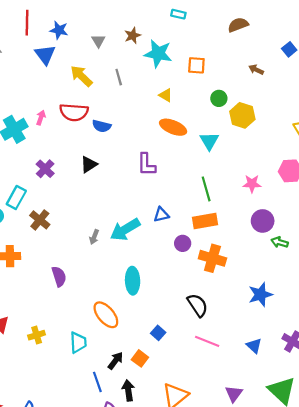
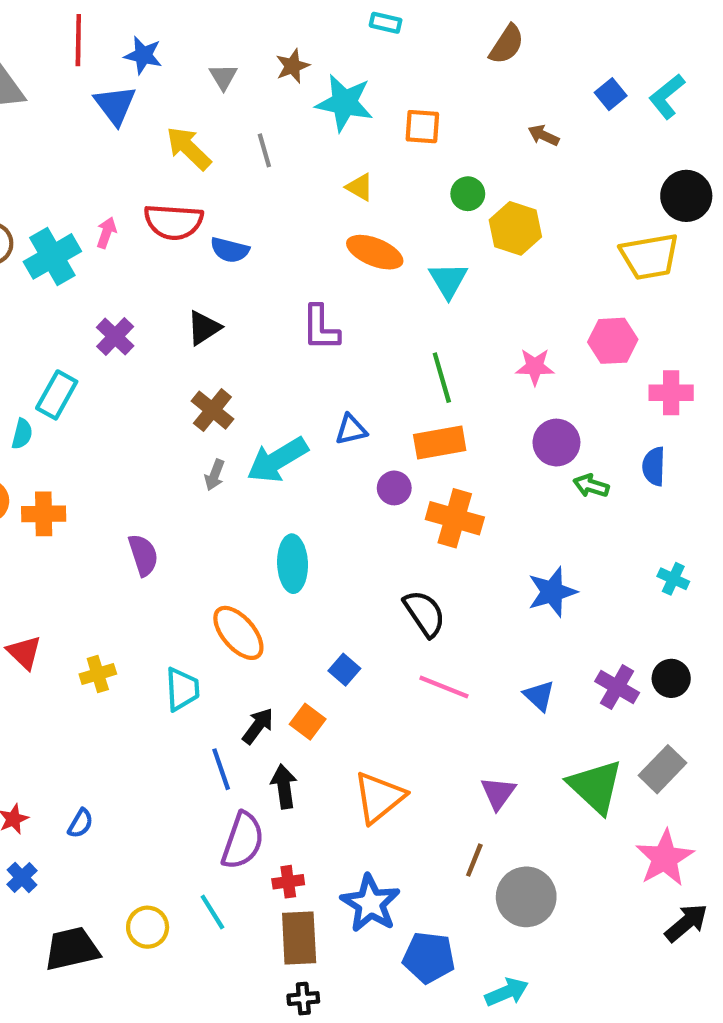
brown semicircle: (238, 25) -> (507, 44), turned 144
brown cross: (40, 220) -> (212, 410), moved

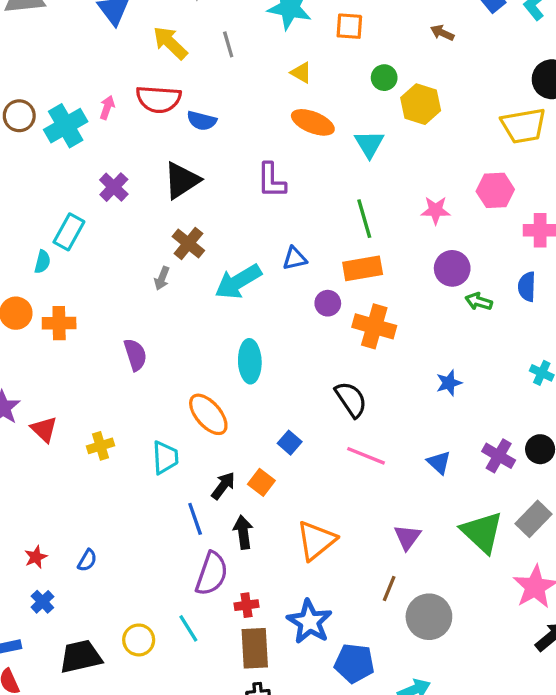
black triangle: (204, 328) -> (182, 180), size x1.4
gray arrow: (215, 475) -> (162, 278), moved
blue star: (552, 592) -> (449, 383), size x0.7

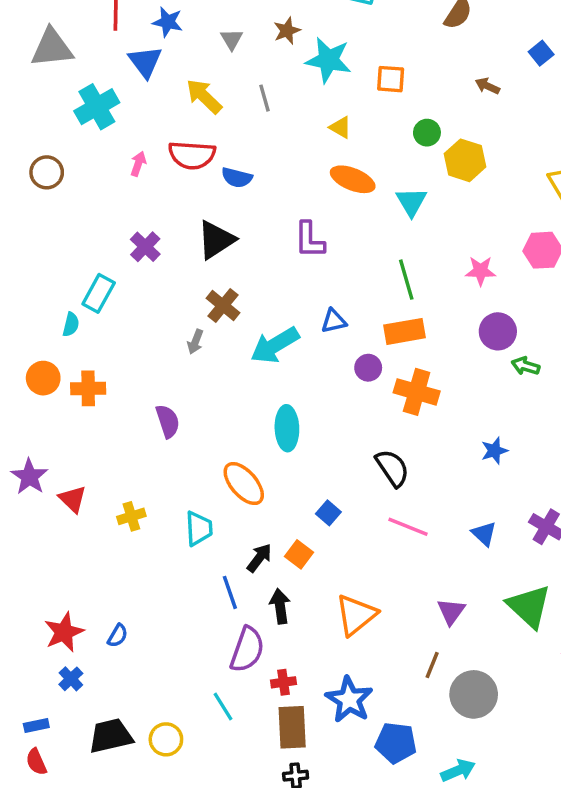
cyan cross: (66, 126) -> (97, 107), moved
red star: (36, 557) -> (64, 632), size x1.6
yellow circle: (139, 640) -> (166, 739), moved

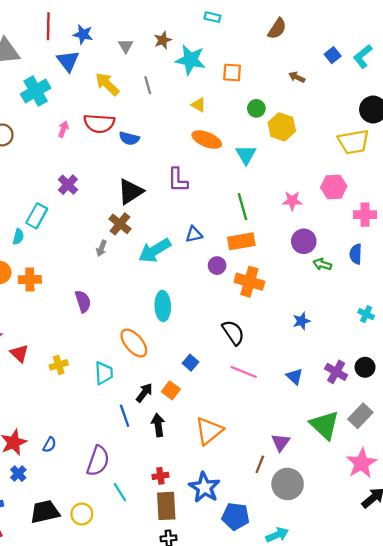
black triangle: (216, 240) -> (130, 192), moved
purple triangle: (451, 611) -> (281, 442), moved
purple semicircle: (247, 649) -> (98, 461), moved

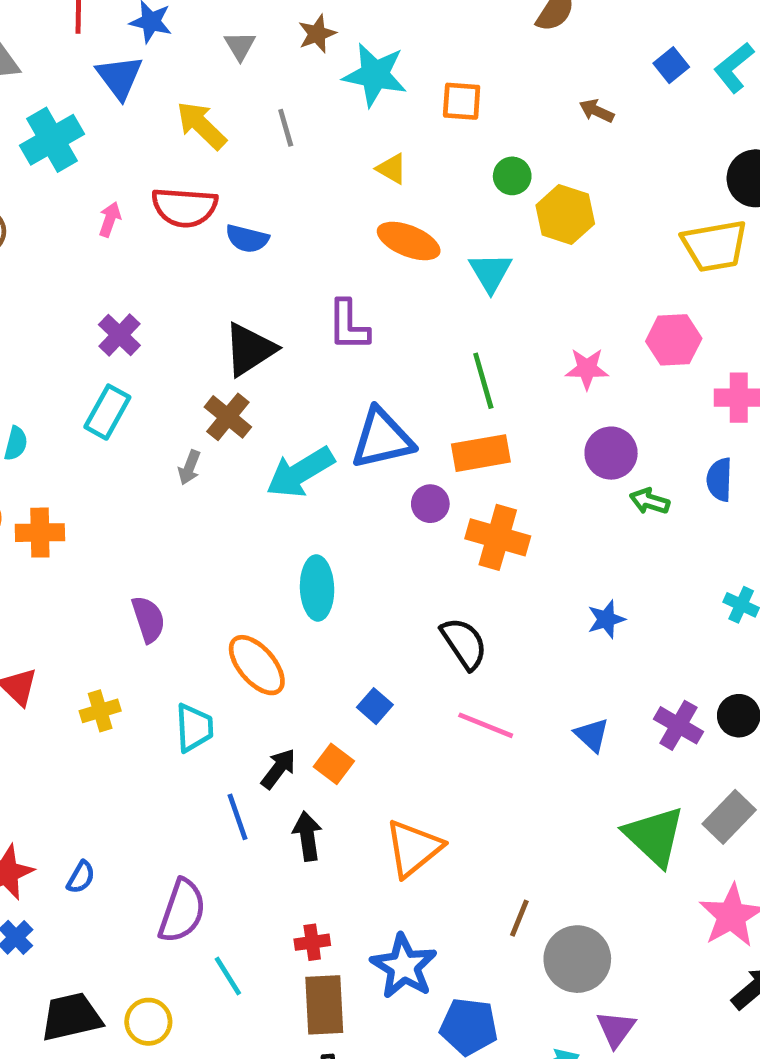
cyan rectangle: (37, 216) -> (107, 412), moved
blue triangle: (194, 234) -> (382, 439), size x1.8
purple semicircle: (83, 301) -> (148, 619), moved
purple triangle: (281, 442) -> (616, 1029), moved

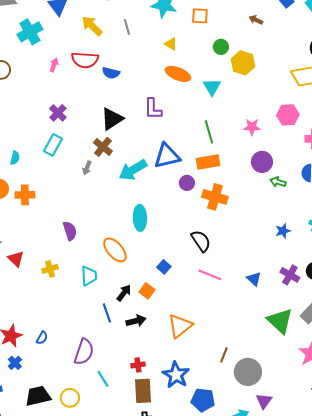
blue star: (606, 619) -> (283, 231), moved
black arrow: (307, 836) -> (136, 321), turned 84

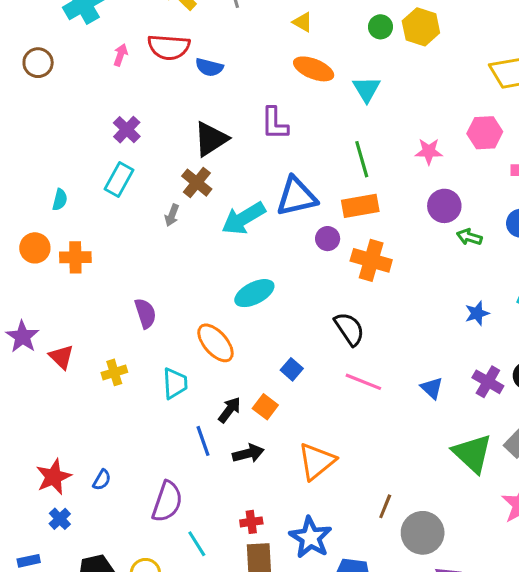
yellow hexagon: (243, 63) -> (421, 27), moved
cyan ellipse: (140, 218) -> (254, 293), turned 65

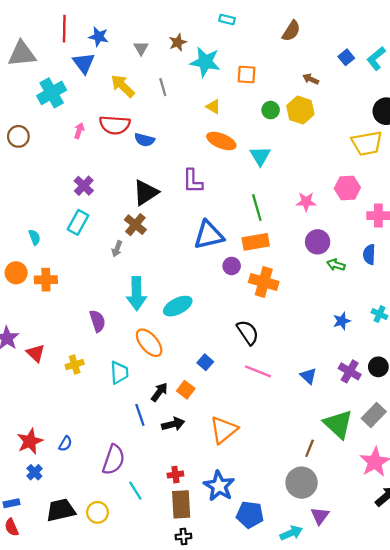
cyan semicircle: (60, 200) -> (34, 237), turned -35
cyan arrow: (244, 218) -> (136, 293), moved, turned -60
brown line: (385, 506) -> (310, 448), moved

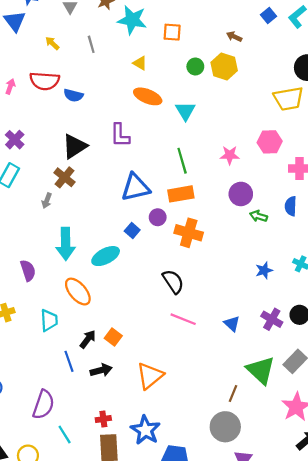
yellow arrow: (123, 86) -> (52, 43), size x0.6
blue square: (205, 362) -> (132, 231), moved

